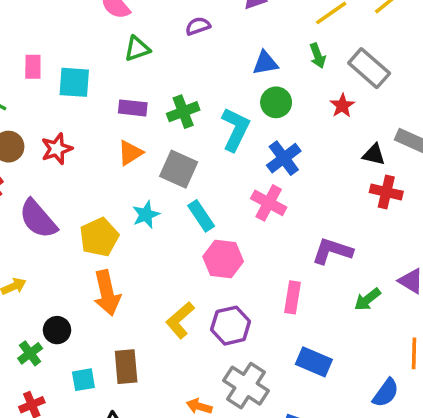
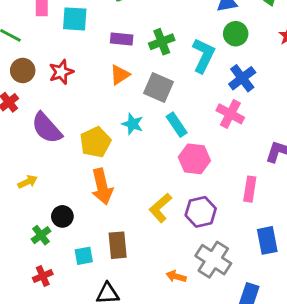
cyan star: (146, 215) -> (133, 124), turned -30
blue rectangle: (314, 362) -> (267, 240), turned 56

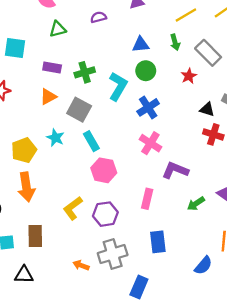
pink cross: (230, 114) -> (150, 143), moved
gray cross: (213, 260) -> (113, 254), turned 36

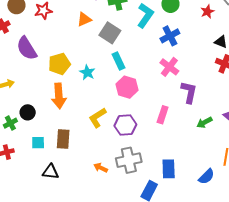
cyan star: (55, 138) -> (87, 72), moved
purple L-shape: (175, 170) -> (189, 92), turned 75
blue rectangle: (158, 242) -> (169, 169), moved

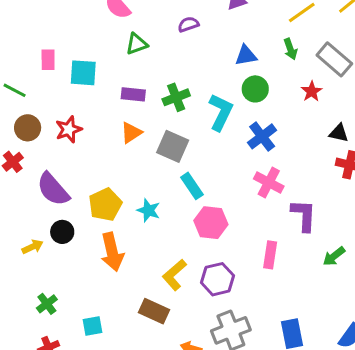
black circle: (28, 112) -> (62, 232), moved
brown rectangle: (63, 139) -> (154, 311), moved, turned -60

